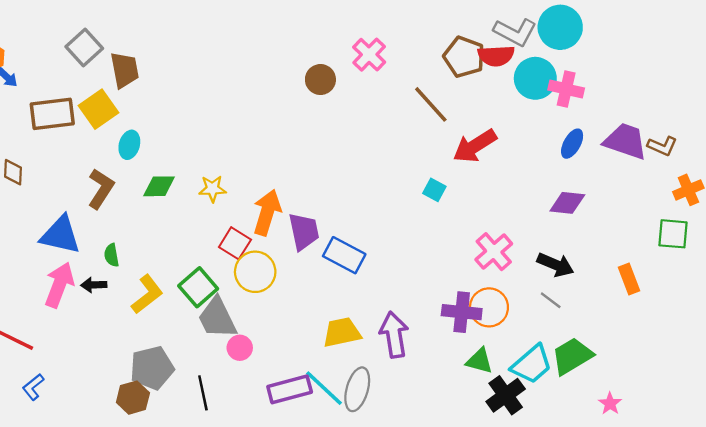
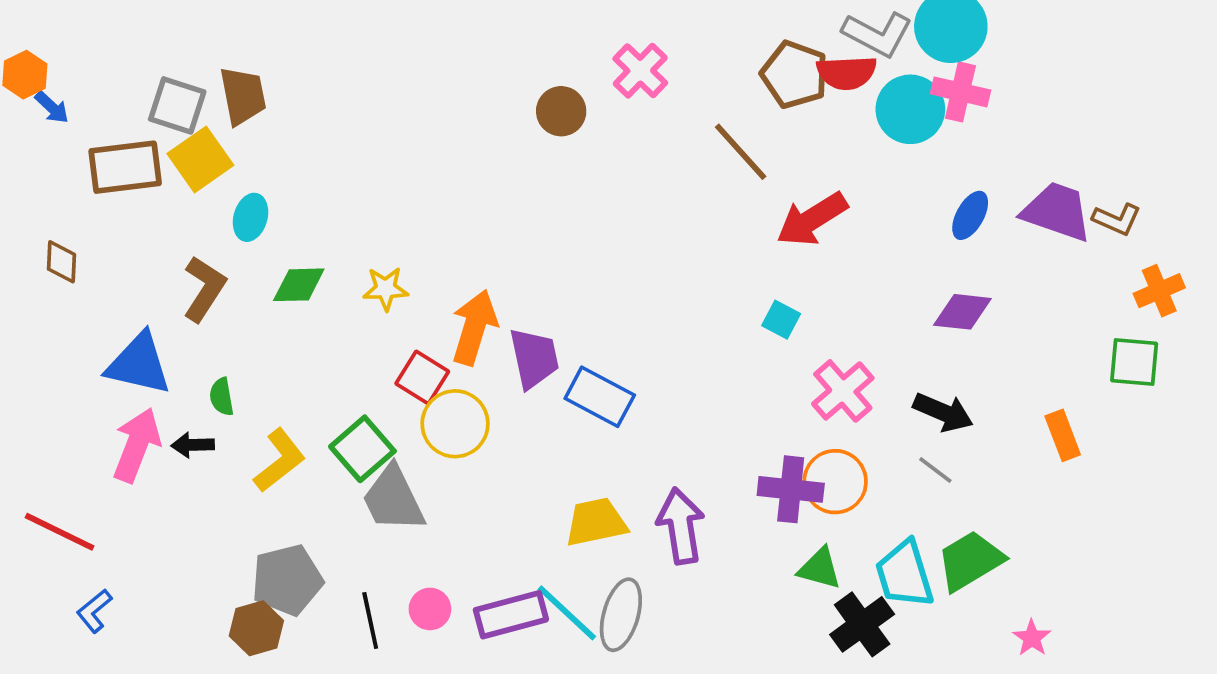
gray square: (84, 47) -> (177, 105), moved, turned -30
pink cross: (566, 89) -> (960, 92), moved
cyan square: (434, 190) -> (781, 320), moved
pink circle: (240, 348) -> (430, 609), moved
cyan trapezoid: (532, 364) -> (905, 574), turned 114

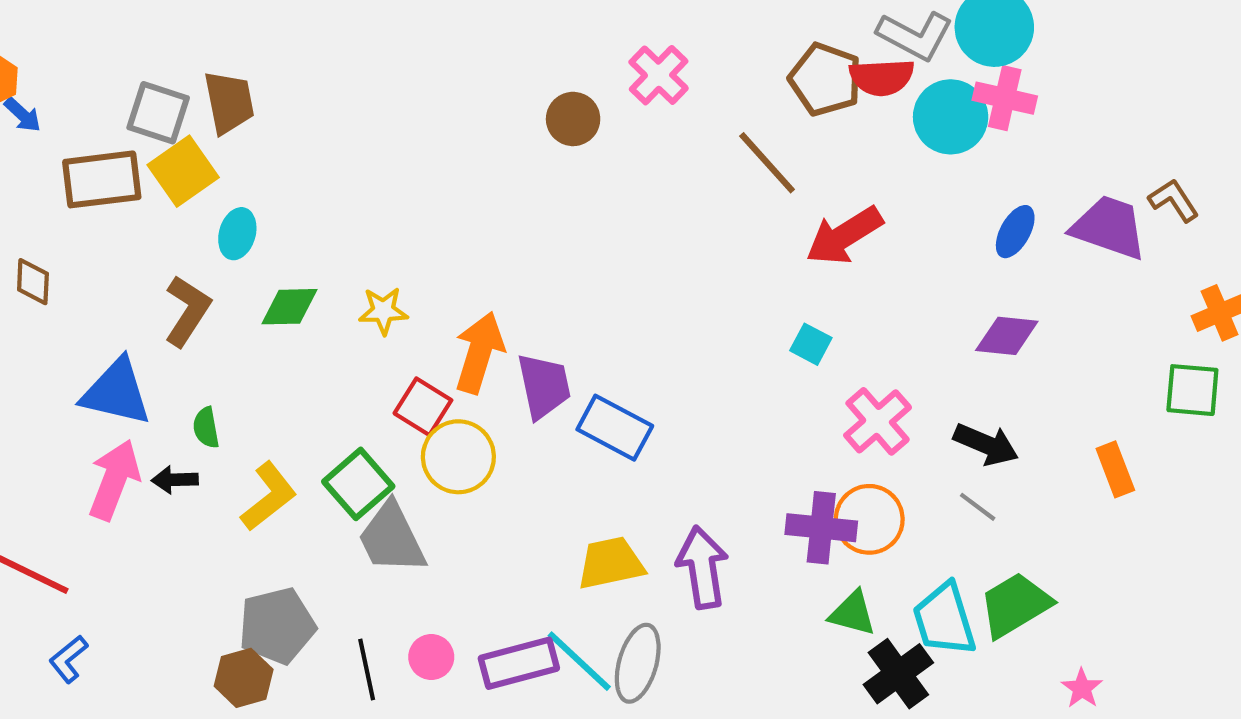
brown L-shape: (1117, 219) -> (1174, 200), moved, turned -147

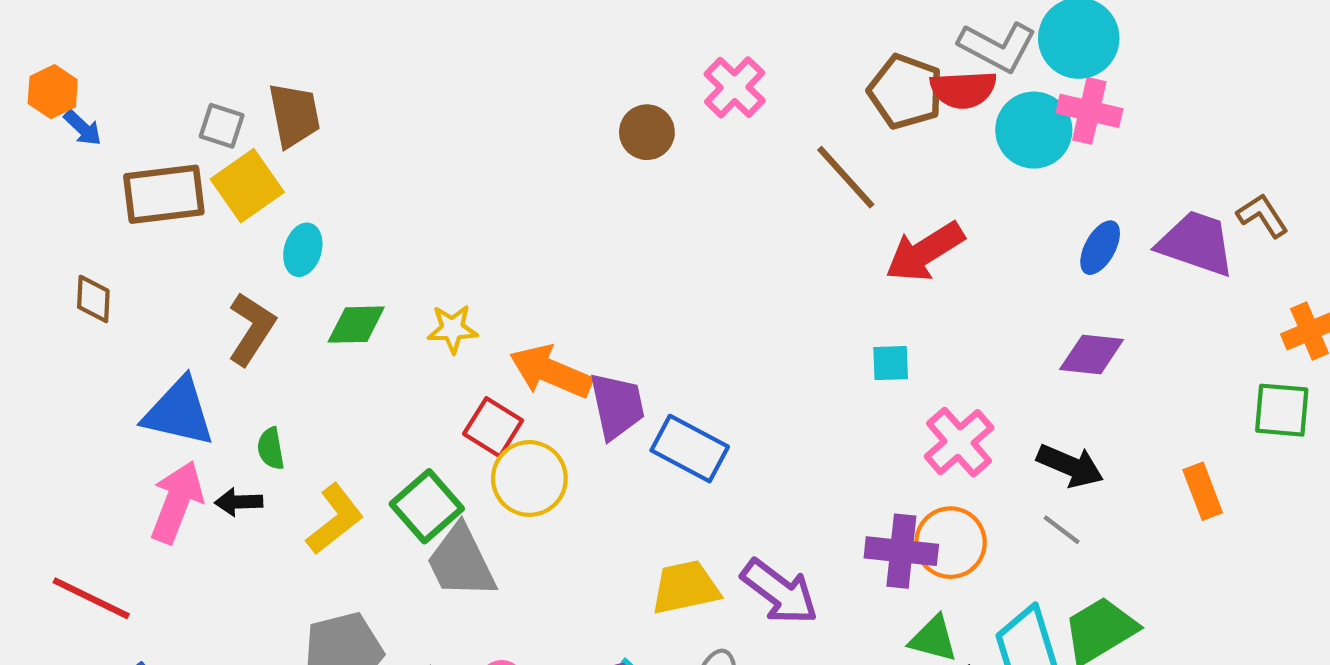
gray square: (158, 113) -> (222, 126), size x0.7
cyan square: (811, 344) -> (891, 363), turned -30
orange arrow: (479, 353) -> (551, 372), turned -84
purple arrow: (702, 567) -> (779, 592), turned 136

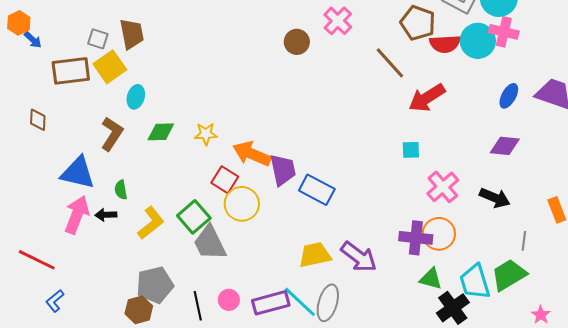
red semicircle: (963, 89) -> (445, 44), moved
gray line: (1062, 530) -> (524, 241), moved, turned 60

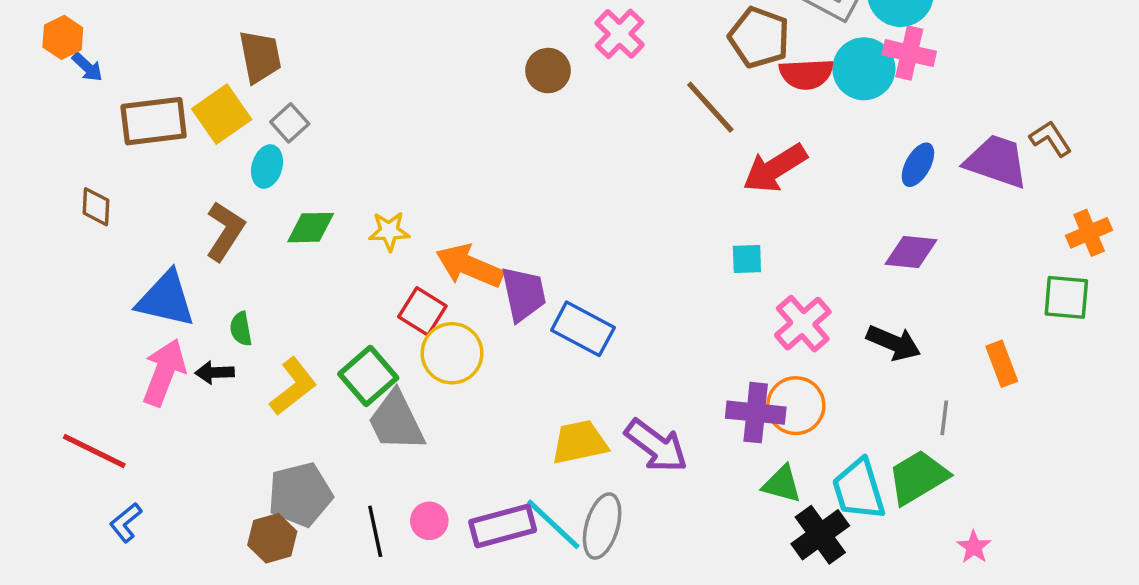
gray square: (98, 39) -> (290, 123), moved, turned 30

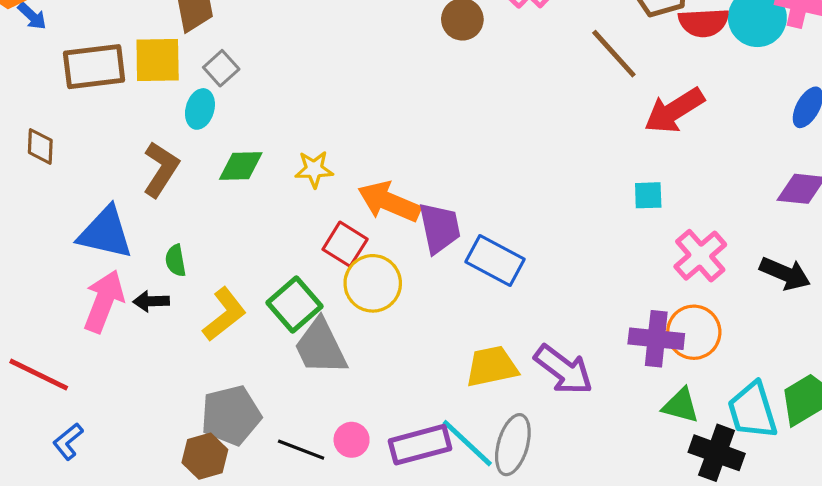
yellow square: (222, 114) -> (158, 60), turned 34
black line: (375, 531) -> (301, 450), turned -57
black cross: (820, 535) -> (717, 453), turned -34

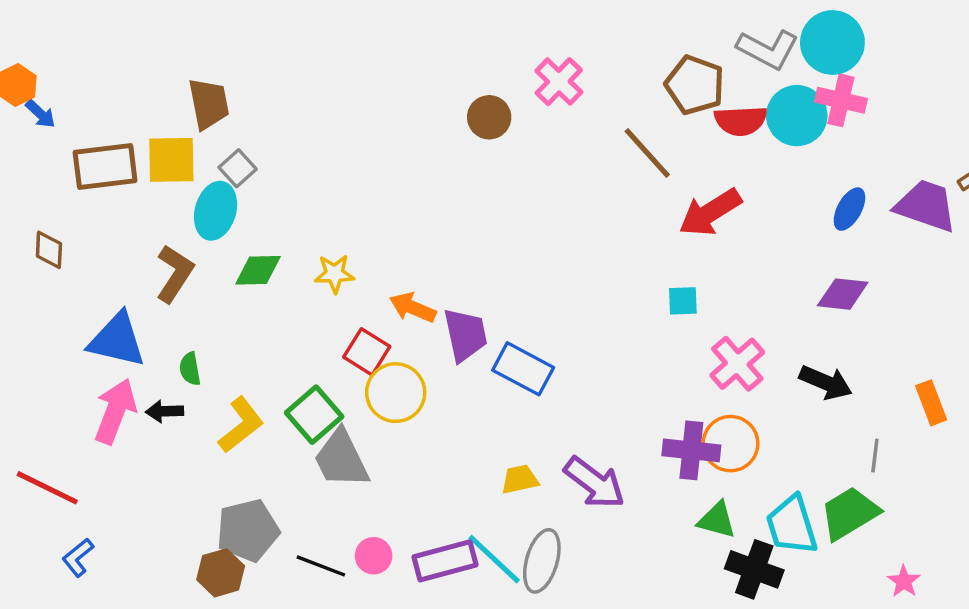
cyan ellipse: (200, 109) -> (216, 211), size x1.4
orange arrow: (389, 202) -> (413, 308), size x0.7
yellow trapezoid: (492, 366) -> (520, 479), size x0.7

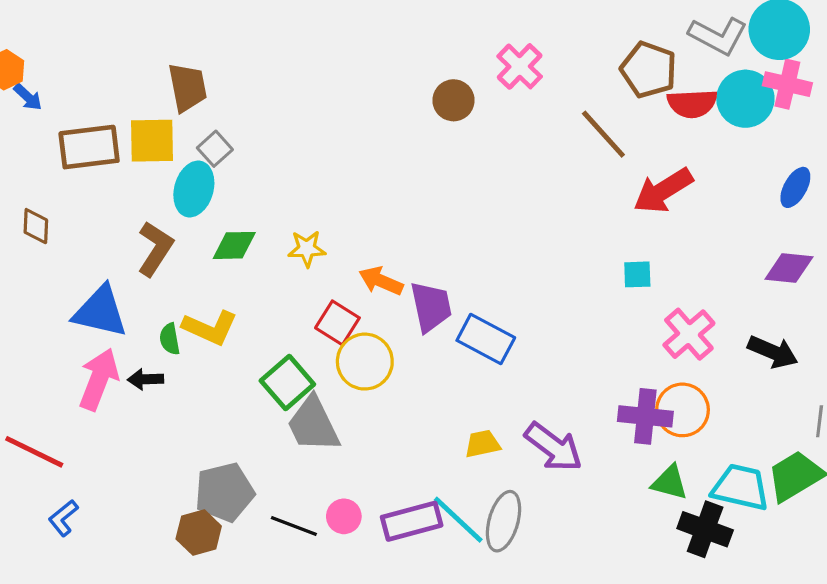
yellow L-shape: (241, 425) -> (210, 328), moved, turned 62
cyan trapezoid: (792, 525) -> (741, 487), turned 120

